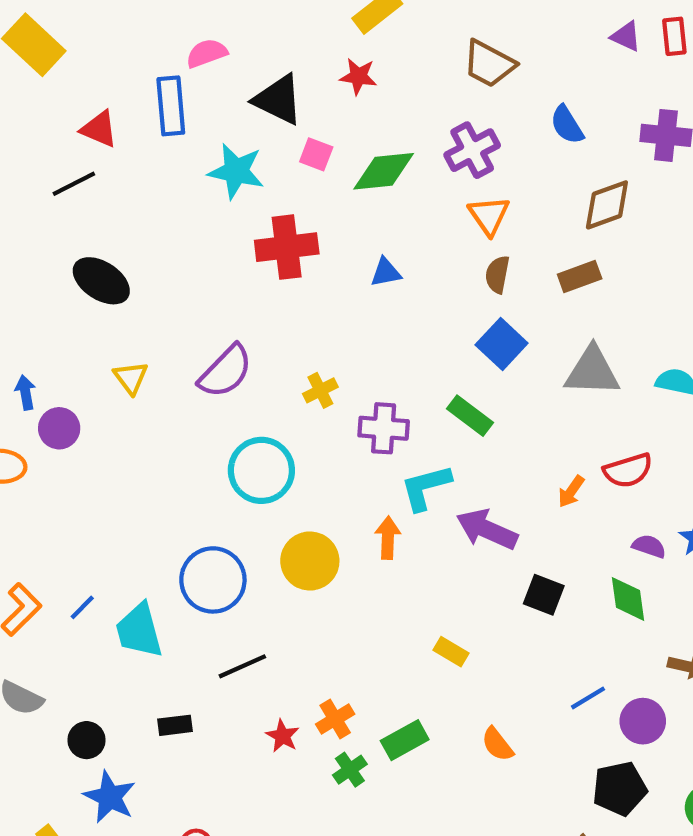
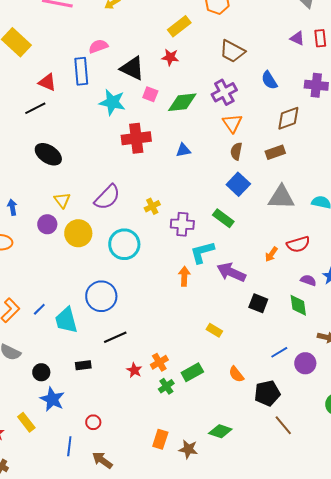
purple circle: (59, 428) -> (47, 224), moved
yellow circle: (310, 561) -> (78, 233), moved
black pentagon: (620, 789) -> (267, 393), moved

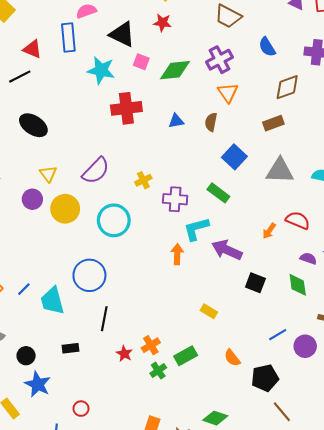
brown semicircle: (236, 151) -> (211, 122), moved
red semicircle: (298, 244) -> (298, 220), turned -140
black line: (115, 337) -> (104, 319), turned -55

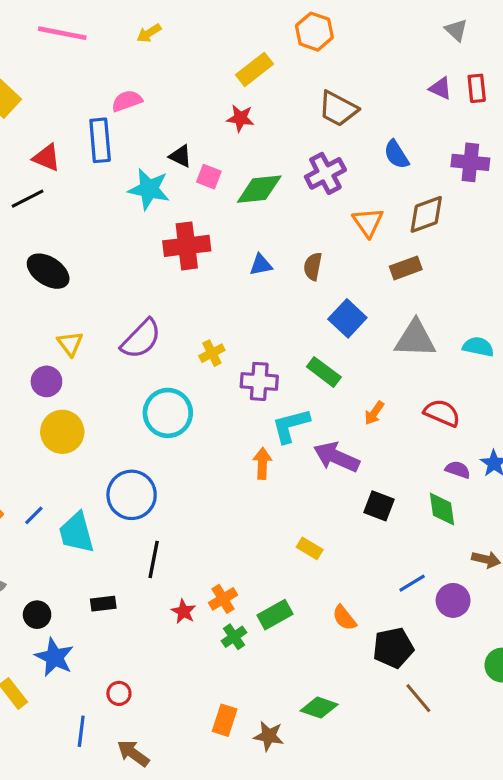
black triangle: (122, 34) -> (180, 156), moved, size x0.6
orange triangle: (228, 92) -> (368, 222), moved
yellow circle: (65, 209) -> (62, 432), moved
orange arrow: (269, 231) -> (374, 413), moved

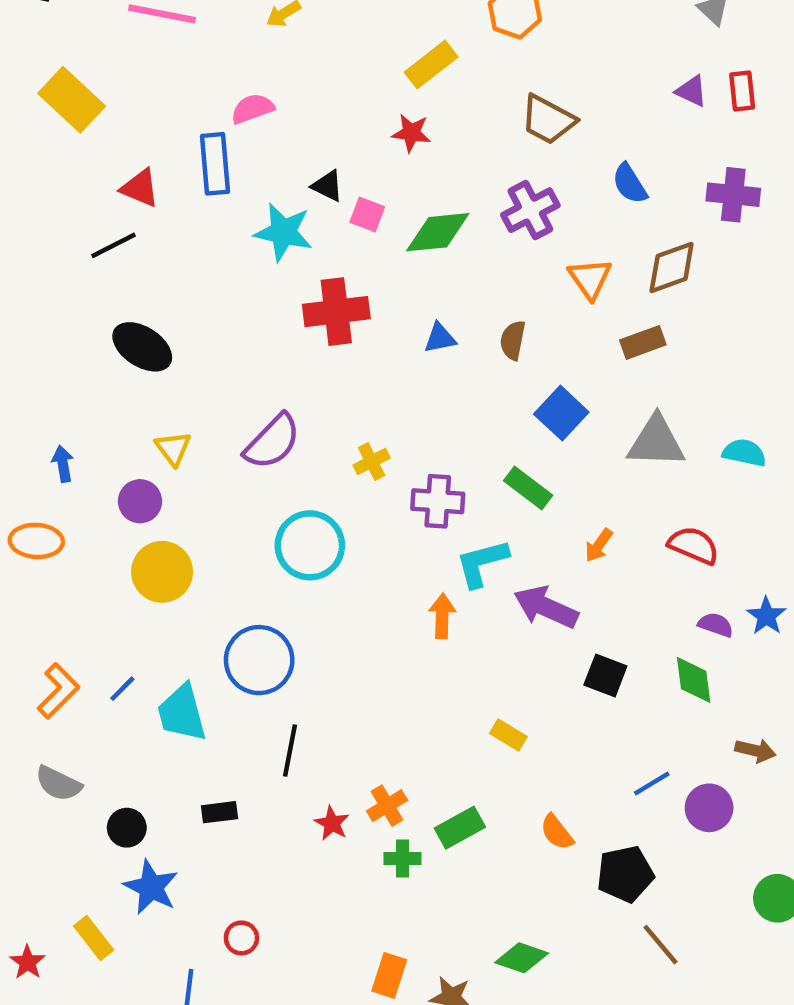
green cross: (234, 637) -> (402, 859), turned 35

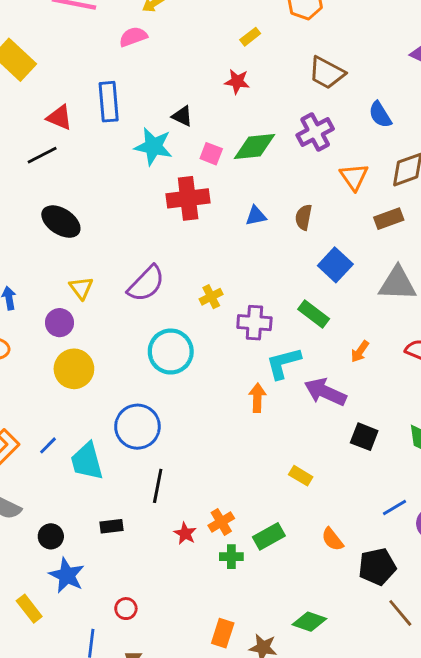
yellow rectangle: (431, 65) -> (250, 37), size x0.6
pink semicircle: (252, 109) -> (133, 37), moved
pink square: (367, 215) -> (211, 154), moved

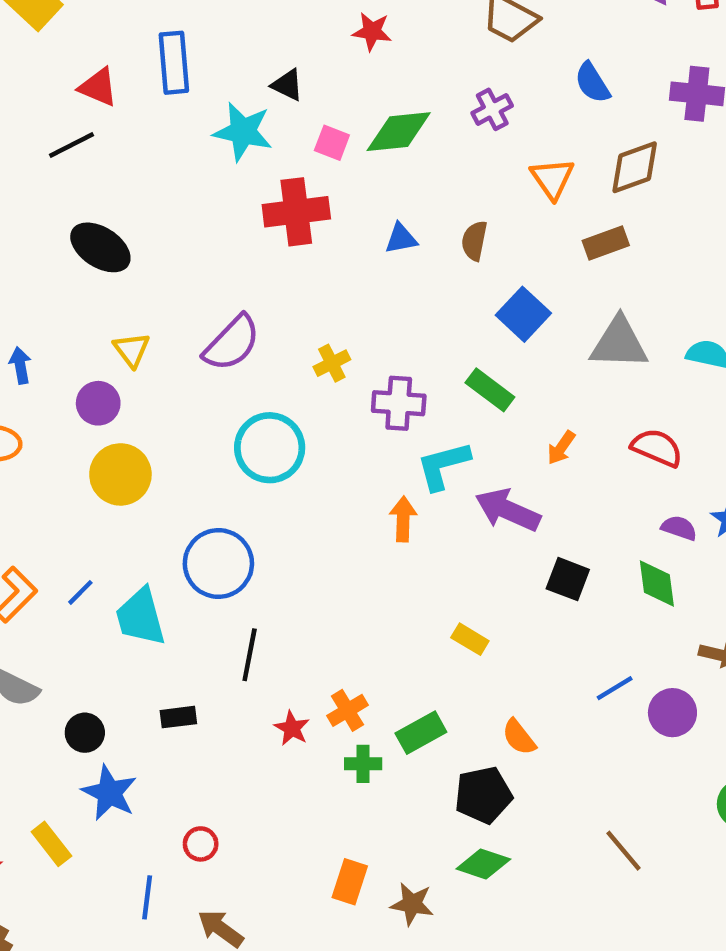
purple cross: (315, 132) -> (492, 109), size x0.7
black pentagon: (377, 567) -> (483, 795), moved

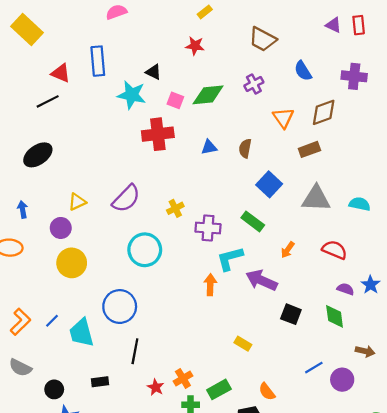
black ellipse: (100, 247) -> (38, 155), moved, turned -68
yellow triangle: (132, 350) -> (77, 202), turned 42

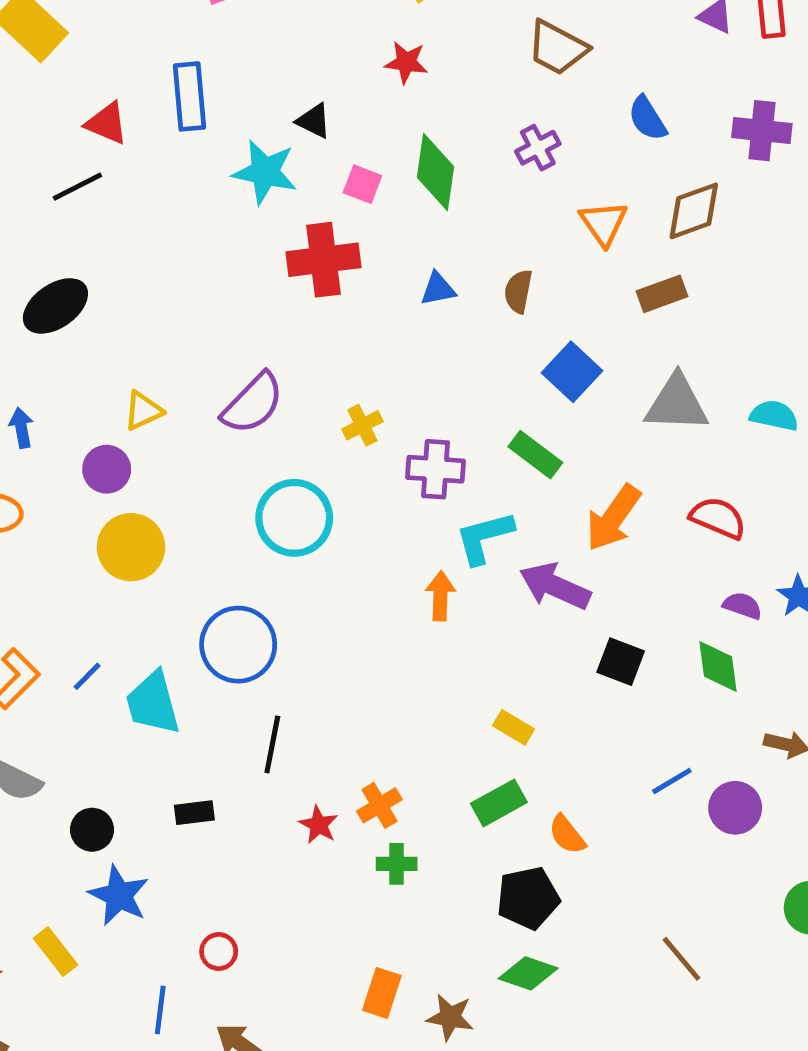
green diamond: (208, 95) -> (435, 172), turned -76
orange arrow: (288, 250) -> (613, 518), size x1.8
green rectangle: (219, 389) -> (499, 803), moved

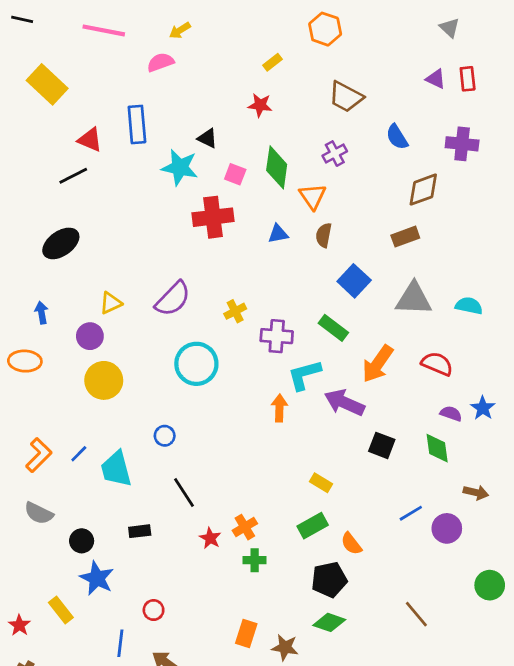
orange triangle: (604, 223) -> (313, 196), moved
blue circle: (238, 645) -> (165, 436), size x0.5
black line: (272, 744) -> (184, 492), turned -44

